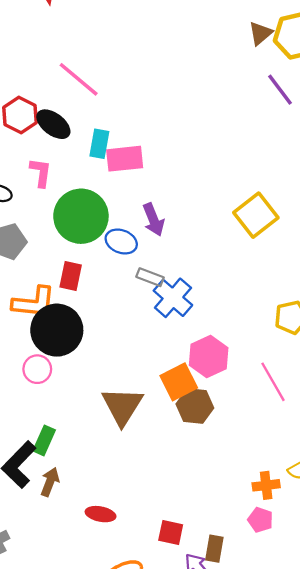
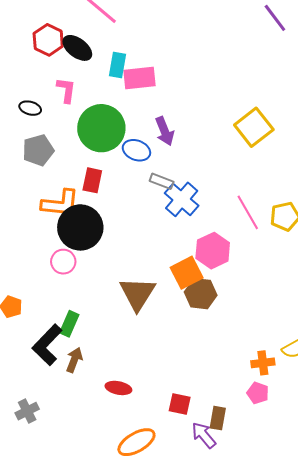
pink line: (273, 382) -> (248, 212), moved

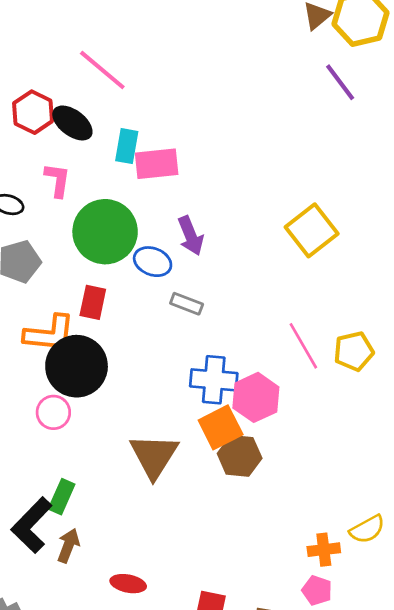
blue cross: (182, 199) -> (214, 380), moved, turned -36

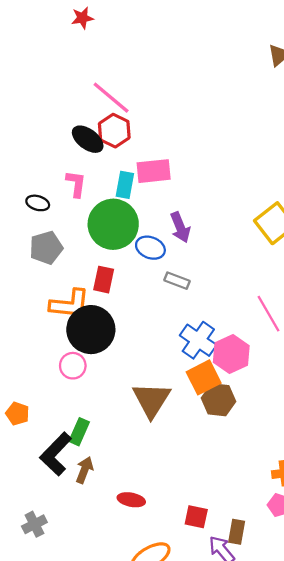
red hexagon: (33, 112) -> (114, 131), moved
cyan rectangle: (127, 146) -> (125, 185), moved
blue cross: (214, 380) -> (198, 340), turned 30

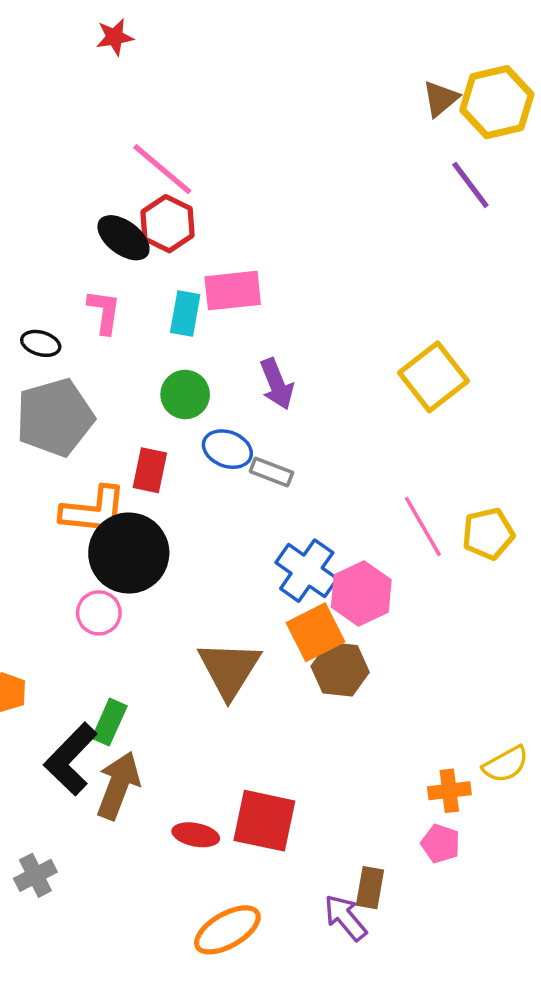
green circle: (113, 224) -> (185, 395), moved, size x0.6
gray pentagon: (46, 248) -> (55, 417), size x1.4
blue ellipse: (150, 248) -> (227, 449), moved
brown arrow: (84, 470) -> (118, 785), size x1.5
red square: (196, 517) -> (264, 821), moved, size x1.6

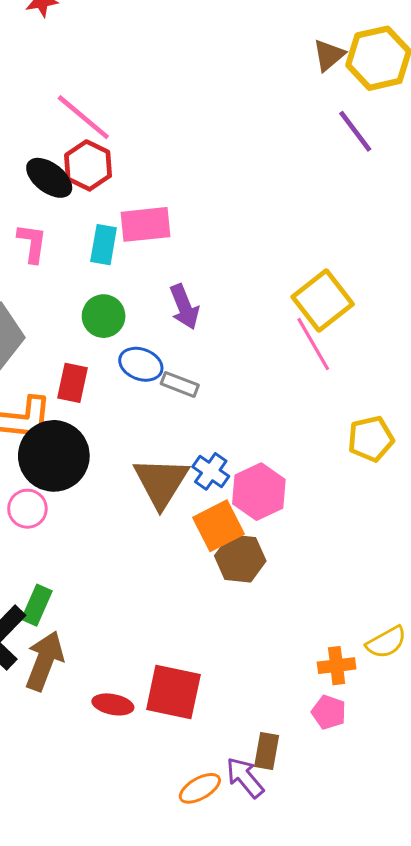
pink line: (423, 527) -> (313, 344), moved
blue cross: (307, 571) -> (211, 471), size x0.7
brown triangle: (229, 669) -> (161, 482), moved
orange ellipse: (227, 930) -> (200, 788), moved, size x0.7

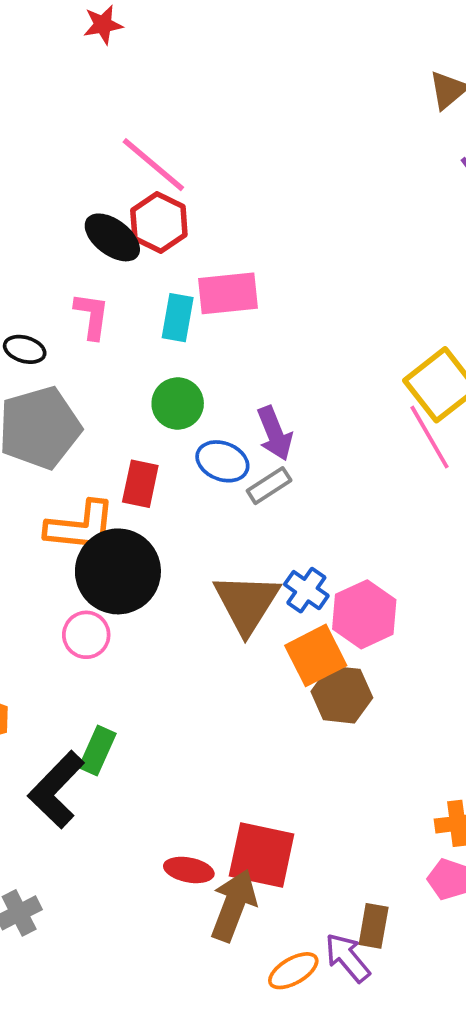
purple arrow: (184, 307) -> (275, 433), moved
gray rectangle: (180, 384) -> (269, 486), turned -54
brown arrow: (45, 661) -> (234, 905), moved

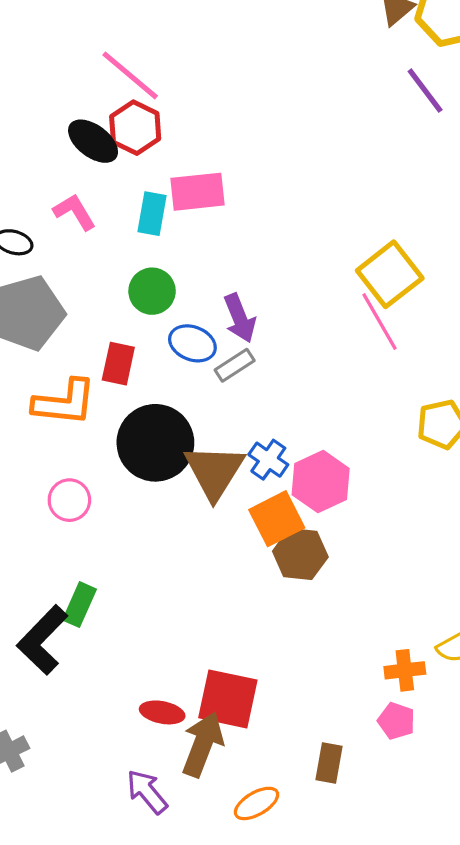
pink L-shape: (92, 316) -> (75, 212), turned -39
black circle: (118, 571) -> (155, 443), moved
purple arrow: (347, 958) -> (147, 792), moved

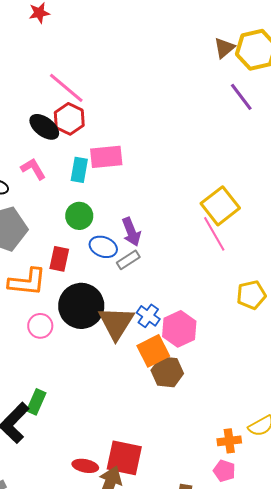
pink circle: (69, 500) -> (40, 326), moved

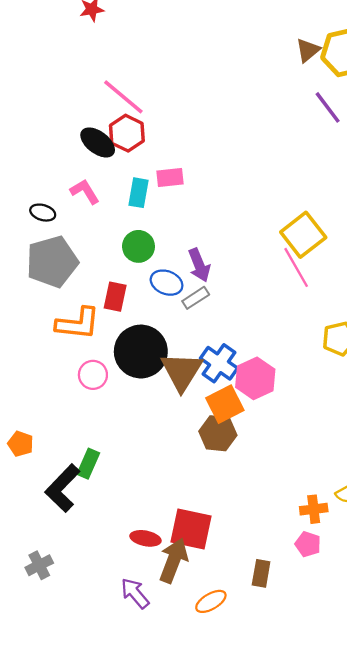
pink rectangle: (106, 157) -> (170, 178), size x0.7
blue cross: (148, 316) -> (219, 363), size x1.4
brown hexagon: (167, 372) -> (218, 433), moved

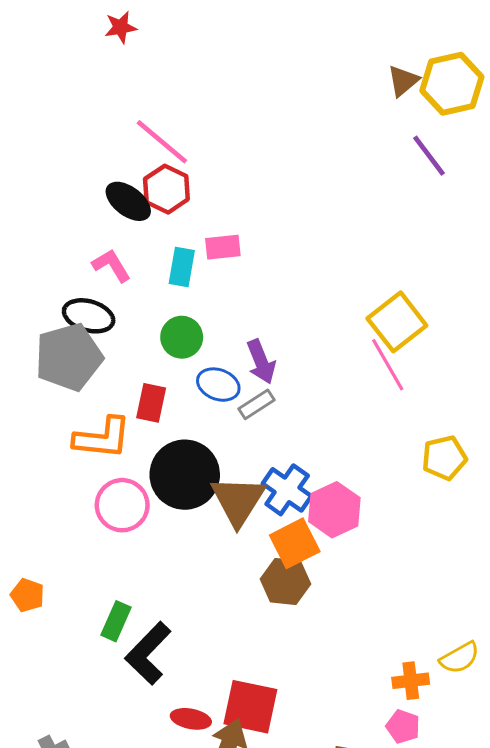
black ellipse: (43, 213) -> (89, 316), moved, size x1.5
pink circle: (93, 375) -> (122, 505), size x1.4
black L-shape: (63, 488) -> (148, 653), moved

